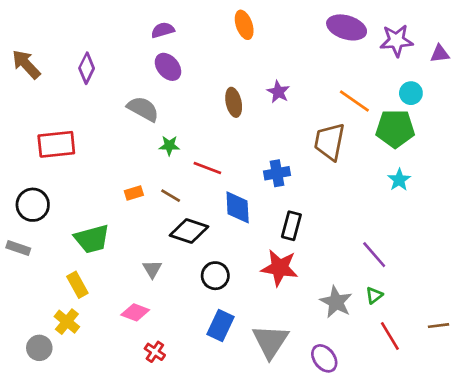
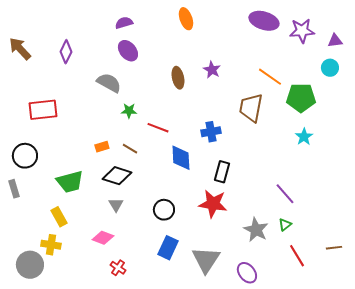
cyan circle: (411, 93) -> (330, 68), moved
black diamond: (189, 231) -> (117, 176), moved
gray rectangle: (18, 248) -> (14, 189), turned 54
yellow cross: (67, 322) -> (51, 245), turned -30
gray circle: (39, 348) -> (30, 265), size x1.4

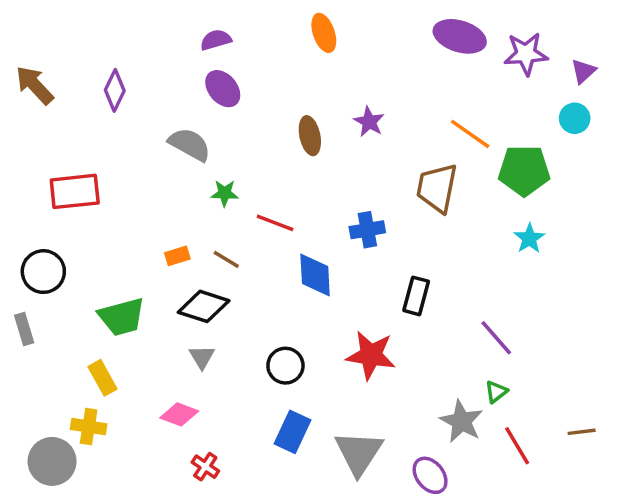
purple triangle: (335, 41) -> (583, 71), turned -35
black rectangle: (222, 172) -> (416, 296), moved
gray star: (256, 230) -> (461, 421), moved

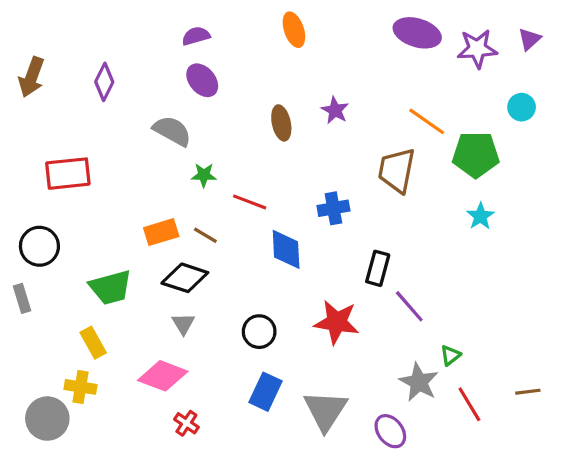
purple triangle: (583, 71) -> (529, 39), moved
brown arrow: (35, 85) -> (32, 77), turned -117
orange rectangle: (177, 256) -> (161, 232), size x1.5
purple line: (496, 338) -> (409, 306), moved
pink diamond: (179, 414) -> (163, 376), size x1.4

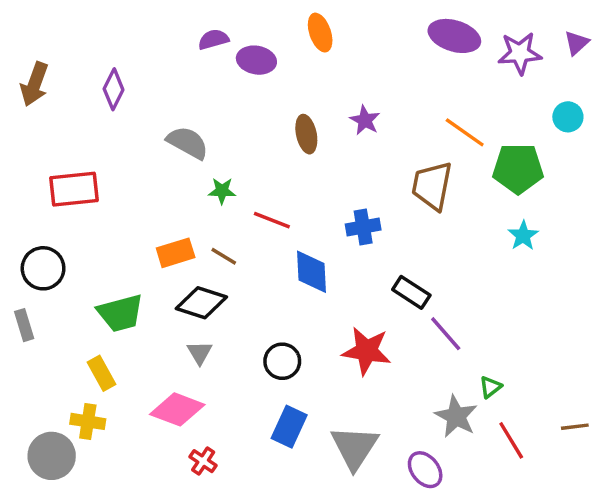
purple ellipse: (202, 80) -> (256, 60), moved, turned -40
black rectangle: (378, 268) -> (411, 292), turned -72

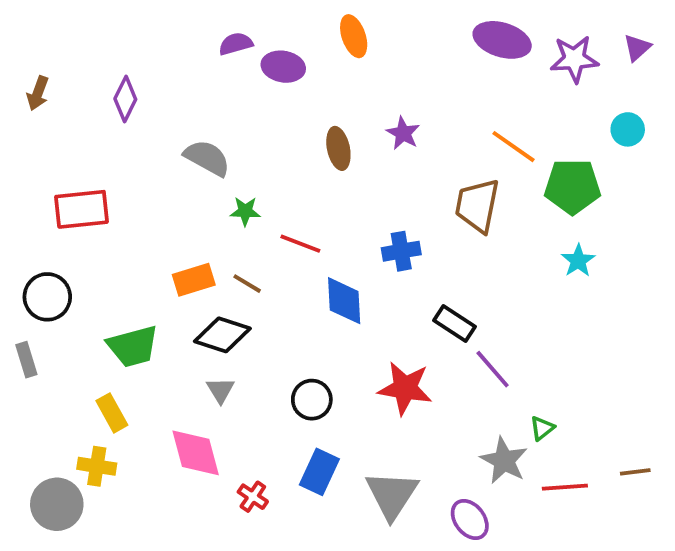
brown arrow: (34, 84) -> (38, 93), size x0.7
pink diamond: (177, 409) -> (196, 453), turned 54
red line: (511, 440) -> (565, 487), turned -63
red cross: (203, 461) -> (253, 497), moved

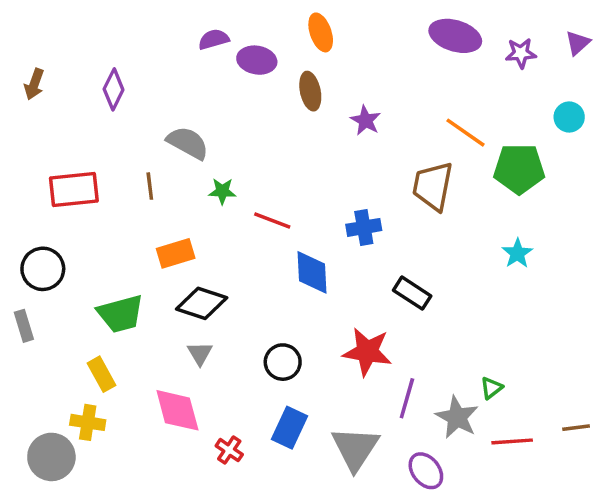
purple star: (574, 59) -> (521, 53), size x0.7
brown ellipse: (338, 148) -> (310, 91), moved
cyan star: (578, 261) -> (517, 253), moved
brown line: (247, 284) -> (150, 186), moved, turned 52
purple line: (493, 369) -> (407, 398), moved, turned 57

